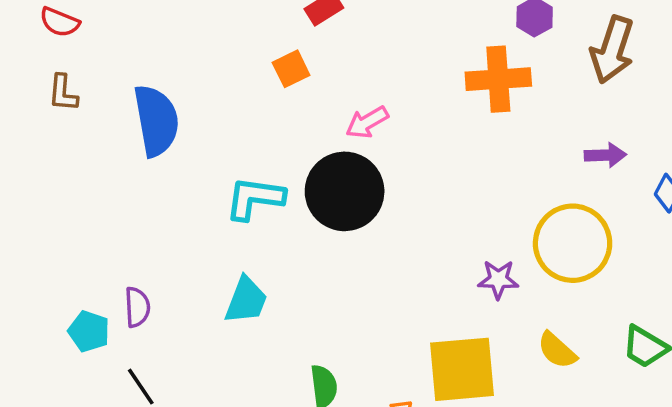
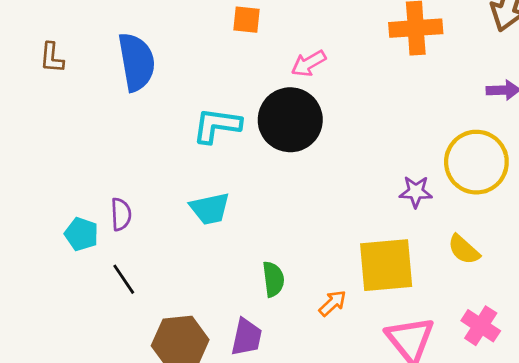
orange square: (291, 69) -> (246, 20), turned 32
brown L-shape: (63, 93) -> (52, 58), moved
cyan trapezoid: (246, 300) -> (210, 209), turned 57

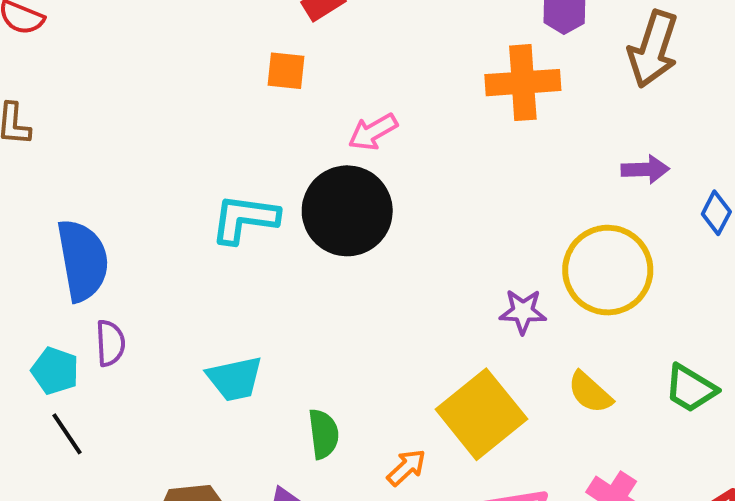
blue semicircle: (136, 62) -> (83, 260), moved
cyan trapezoid: (210, 209) -> (235, 379), moved
yellow square: (386, 265) -> (481, 414), turned -34
black line: (124, 279) -> (67, 434), moved

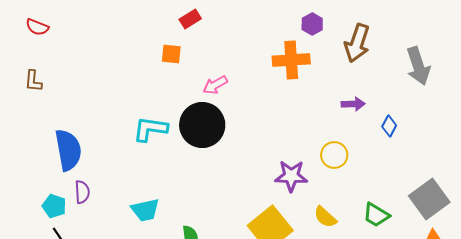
yellow circle: (608, 270) -> (334, 155), size x0.6
purple star: (523, 312) -> (291, 176), size x1.4

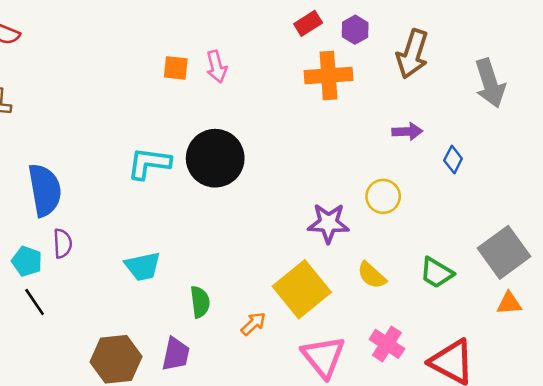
red rectangle: (190, 19) -> (308, 23), moved
pink arrow: (215, 85) -> (216, 67), moved, turned -75

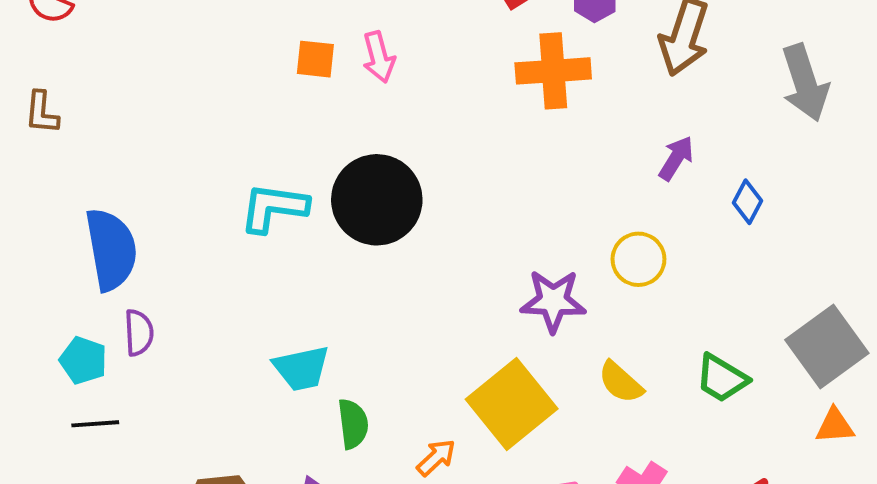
purple arrow: (407, 132) -> (676, 158), turned -56
cyan trapezoid: (143, 266) -> (301, 368), moved
black line: (35, 302) -> (95, 424), turned -60

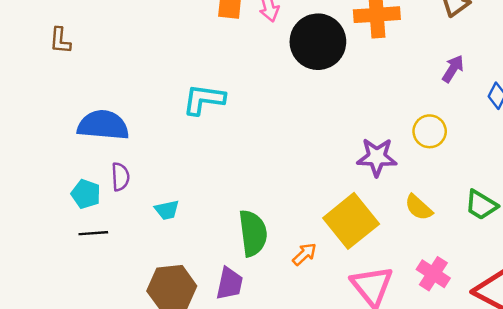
black circle: (377, 200) -> (318, 42), moved
blue semicircle: (111, 249) -> (103, 125), turned -75
cyan trapezoid: (301, 368) -> (167, 210), moved, size x0.7
green semicircle: (353, 424) -> (253, 233), size x1.5

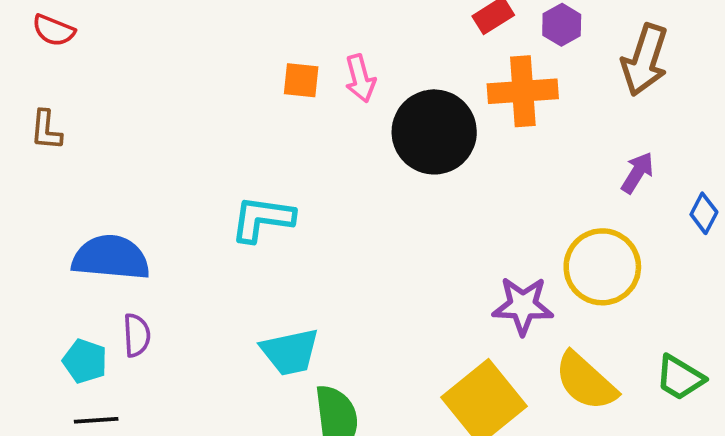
yellow circle: (430, 131) -> (602, 267), size x1.5
yellow semicircle: (419, 207) -> (586, 381), size x1.5
cyan trapezoid: (167, 210) -> (290, 352), moved, size x1.6

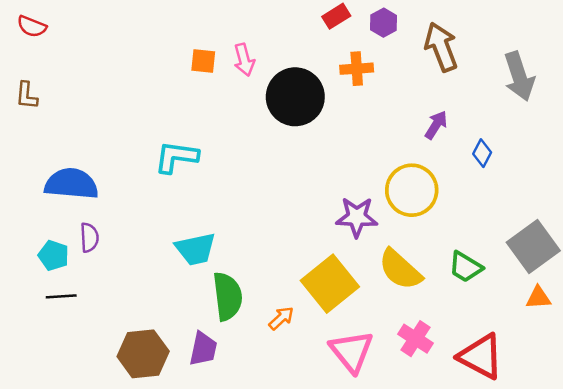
brown arrow: (645, 60) -> (441, 47), turned 141
orange cross: (523, 91) -> (357, 69), size x0.7

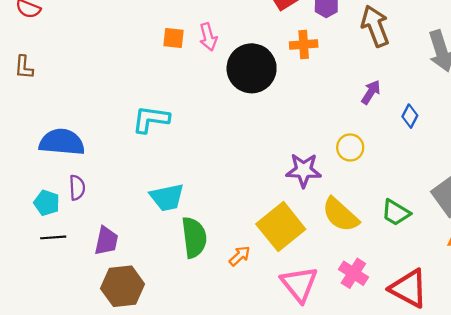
yellow circle: (412, 190) -> (350, 147), size x0.6
purple trapezoid: (203, 349) -> (106, 241), moved

